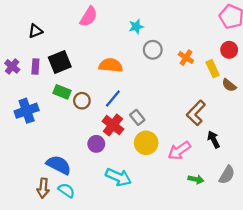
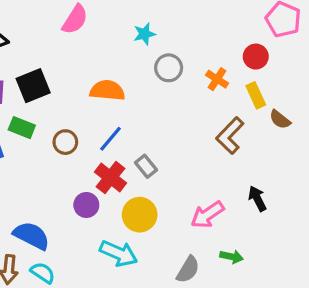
red circle: (229, 50) -> (256, 57), moved
green rectangle: (62, 92) -> (22, 128), moved
brown L-shape: (196, 113) -> (230, 136), moved
yellow circle: (146, 143) -> (140, 215), moved
gray semicircle: (227, 175) -> (188, 270), moved

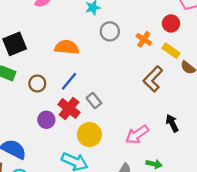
yellow rectangle: (256, 95) -> (171, 51), turned -30
purple circle: (86, 205) -> (46, 120), moved

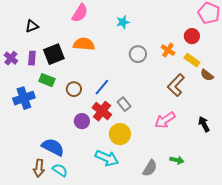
gray circle: (110, 31) -> (138, 54), moved
orange semicircle: (67, 47) -> (84, 44), moved
black arrow: (172, 123) -> (204, 124), moved
pink arrow: (137, 134) -> (165, 120), moved

